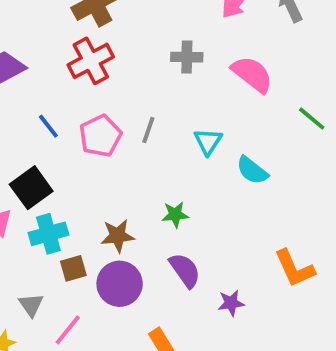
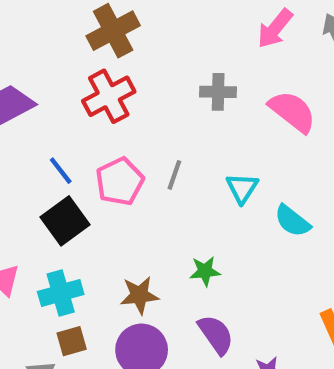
black square: (31, 188) -> (65, 221), moved
brown square: (73, 268) -> (72, 341), moved

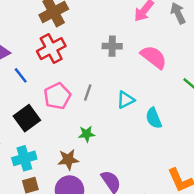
blue line: (61, 171) -> (21, 75), moved
cyan triangle: (242, 188) -> (126, 100), turned 30
cyan semicircle: (292, 221) -> (154, 118), turned 30
green star: (205, 271) -> (87, 134), moved

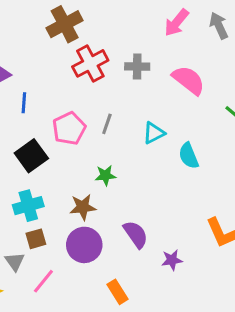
red cross: (51, 49) -> (90, 63), moved
blue line: (21, 75) -> (24, 103), turned 42

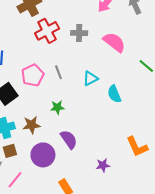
gray line: (107, 124) -> (58, 72), turned -40
brown star: (83, 207) -> (32, 125), moved
purple semicircle: (136, 234) -> (69, 139), moved

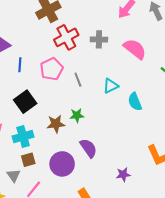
pink pentagon: (33, 75) -> (52, 69), moved
brown star: (32, 125) -> (56, 124), moved

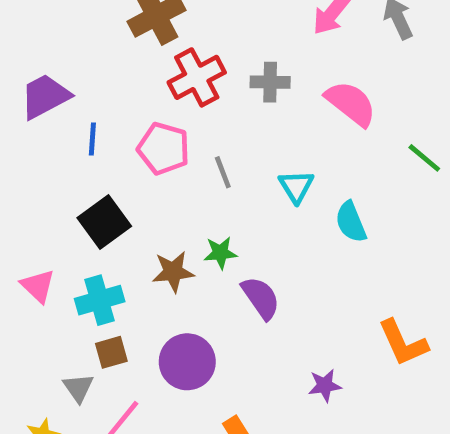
pink pentagon: (52, 69) -> (164, 148), turned -30
cyan triangle: (111, 86) -> (296, 186), turned -35
purple semicircle: (88, 148) -> (261, 298), moved

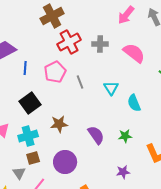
pink pentagon: (164, 148) -> (55, 72), turned 30
green star: (220, 253) -> (125, 136), moved

